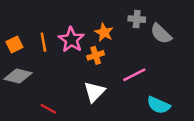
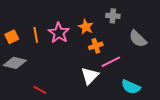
gray semicircle: (161, 34) -> (138, 39), moved
orange cross: (96, 55) -> (96, 46), moved
white triangle: (94, 92) -> (90, 76), moved

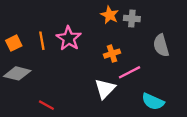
orange star: (86, 27) -> (110, 15), moved
gray semicircle: (138, 39) -> (161, 45), turned 30

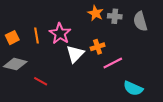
gray semicircle: (161, 45) -> (140, 21), moved
white triangle: (105, 89) -> (75, 54), moved
red line: (46, 105) -> (41, 81), moved

